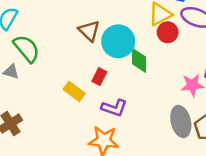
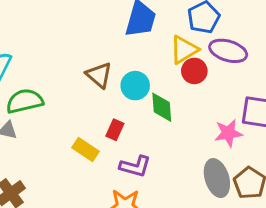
cyan circle: (118, 41) -> (135, 86), size x0.7
green semicircle: (26, 48) -> (25, 101), turned -60

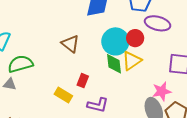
yellow triangle: (184, 50) -> (132, 61), moved
cyan circle: (135, 86) -> (115, 41), moved, size x1.4
pink star: (228, 133) -> (162, 91), moved

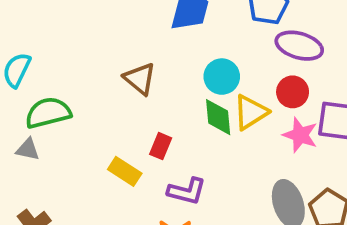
red circle: (135, 38) -> (293, 92), moved
cyan circle: (115, 41) -> (222, 77), size x0.7
pink star: (162, 91) -> (300, 135), moved, turned 30

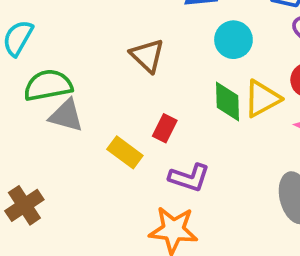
cyan circle: (222, 77) -> (233, 40), moved
gray triangle: (28, 149) -> (66, 116), moved, size x1.4

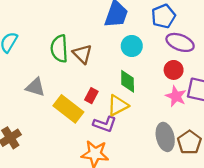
green semicircle: (48, 85) -> (59, 49), moved, turned -84
yellow triangle: (262, 99) -> (118, 105), moved
yellow rectangle: (125, 152) -> (68, 109), size x1.5

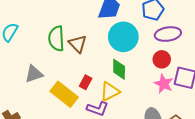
purple ellipse: (180, 42) -> (168, 34), turned -30
cyan circle: (132, 46) -> (123, 37), size x1.5
gray triangle: (35, 87) -> (34, 74), turned -36

